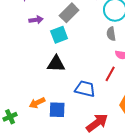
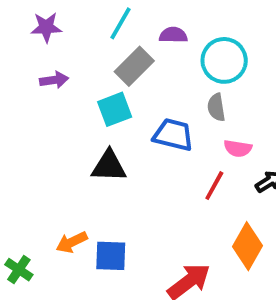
purple arrow: (36, 20) -> (54, 80), moved
blue trapezoid: (85, 89) -> (173, 135), moved
green cross: (10, 117) -> (19, 270), turned -32

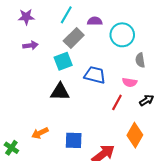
gray semicircle: (216, 107) -> (140, 60), moved
blue square: (111, 256) -> (74, 140), moved

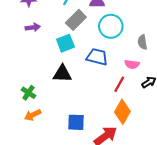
cyan circle: (122, 35) -> (111, 26), moved
orange arrow: (40, 133) -> (33, 115), moved
orange diamond: (135, 135) -> (122, 112), moved
green cross: (11, 148) -> (28, 93), moved

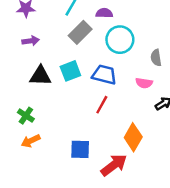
cyan square: (65, 43) -> (70, 71), moved
black triangle: (62, 74) -> (40, 76), moved
red line: (119, 84) -> (102, 105), moved

